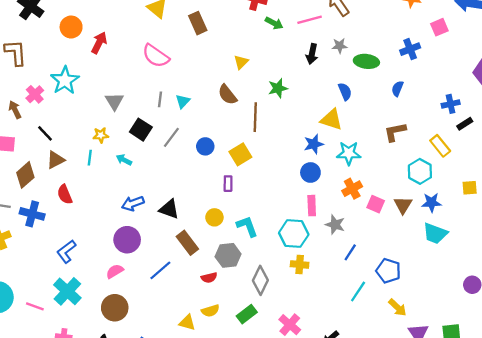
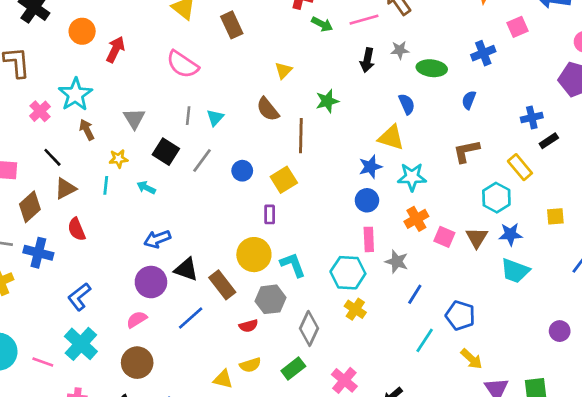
brown arrow: (15, 110) -> (87, 130), moved
black triangle: (169, 209) -> (186, 269), moved
yellow circle: (214, 217) -> (254, 255), size x1.6
yellow cross: (300, 264) -> (355, 309), turned 30

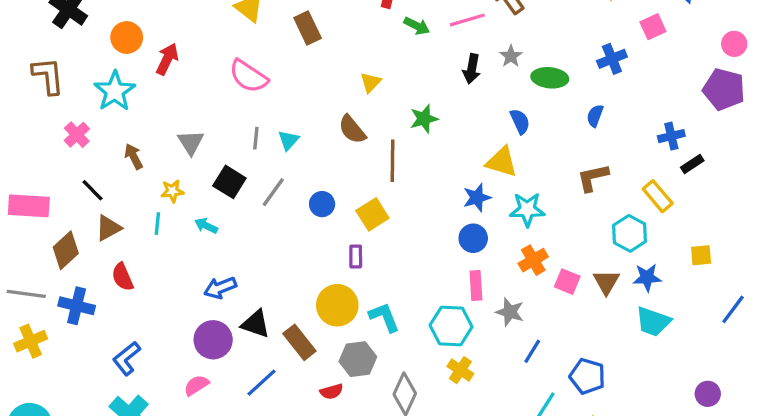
gray star: (400, 50) -> (511, 56), turned -30
cyan star: (75, 94) -> (115, 91), moved

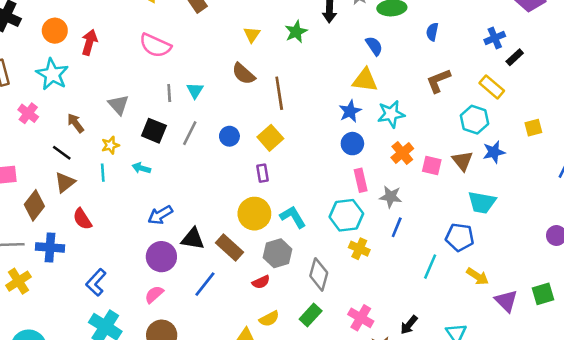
green star: (424, 119) -> (296, 32), moved
black line: (92, 190) -> (62, 153), moved
cyan trapezoid: (653, 322) -> (482, 202), moved
blue line: (532, 351) -> (397, 227), moved

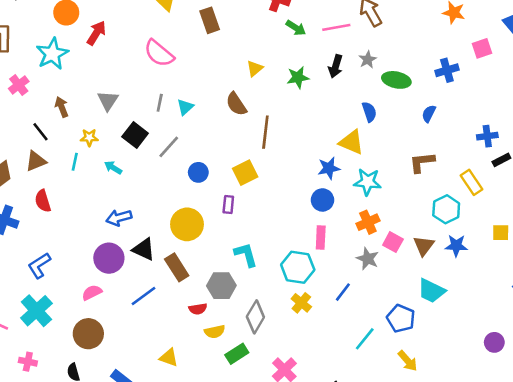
blue circle: (229, 136) -> (198, 172), moved
gray star: (391, 197) -> (368, 259), moved
yellow circle: (254, 214) -> (187, 224), moved
yellow semicircle: (269, 319) -> (215, 332), moved

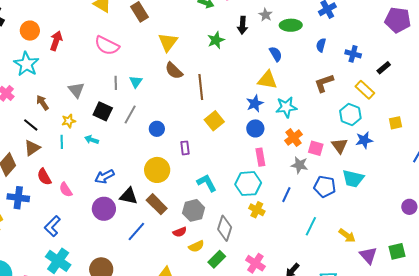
yellow triangle: (255, 68) -> (168, 42), moved, size x1.5
blue cross: (487, 136) -> (353, 54), moved, turned 35
yellow square: (245, 173) -> (214, 121), moved
pink semicircle: (92, 293) -> (66, 190), moved, turned -84
blue pentagon: (401, 318) -> (325, 187), moved

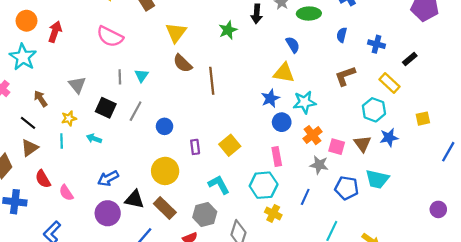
yellow square: (214, 121) -> (230, 145), moved
blue circle: (255, 128) -> (282, 122), moved

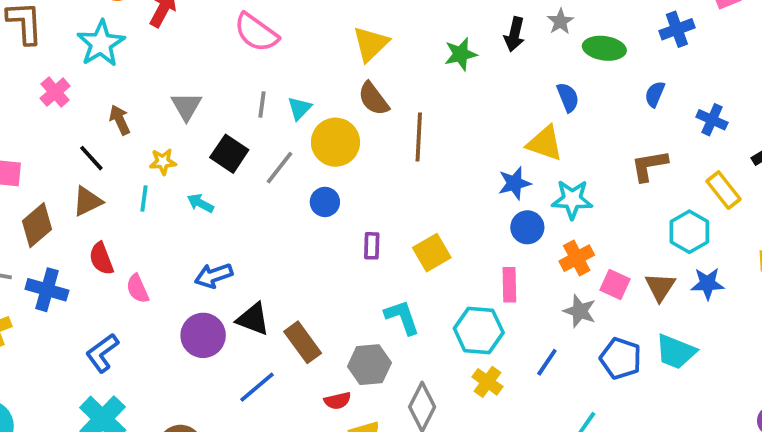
yellow circle: (165, 171) -> (335, 142), moved

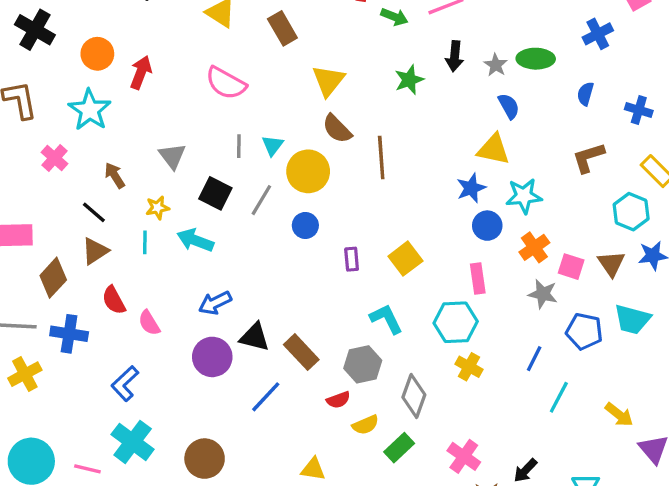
gray star: (560, 21) -> (496, 65), moved
cyan arrow: (200, 203) -> (195, 240), size x1.5
blue line: (547, 362) -> (534, 359), moved

